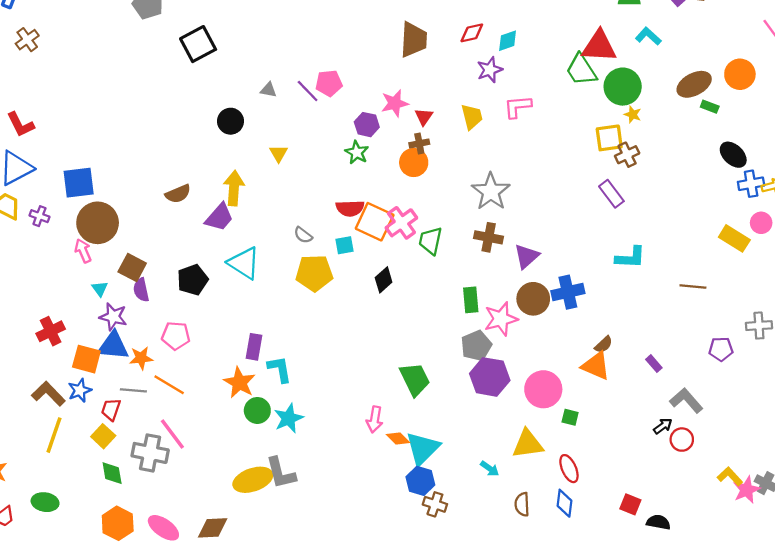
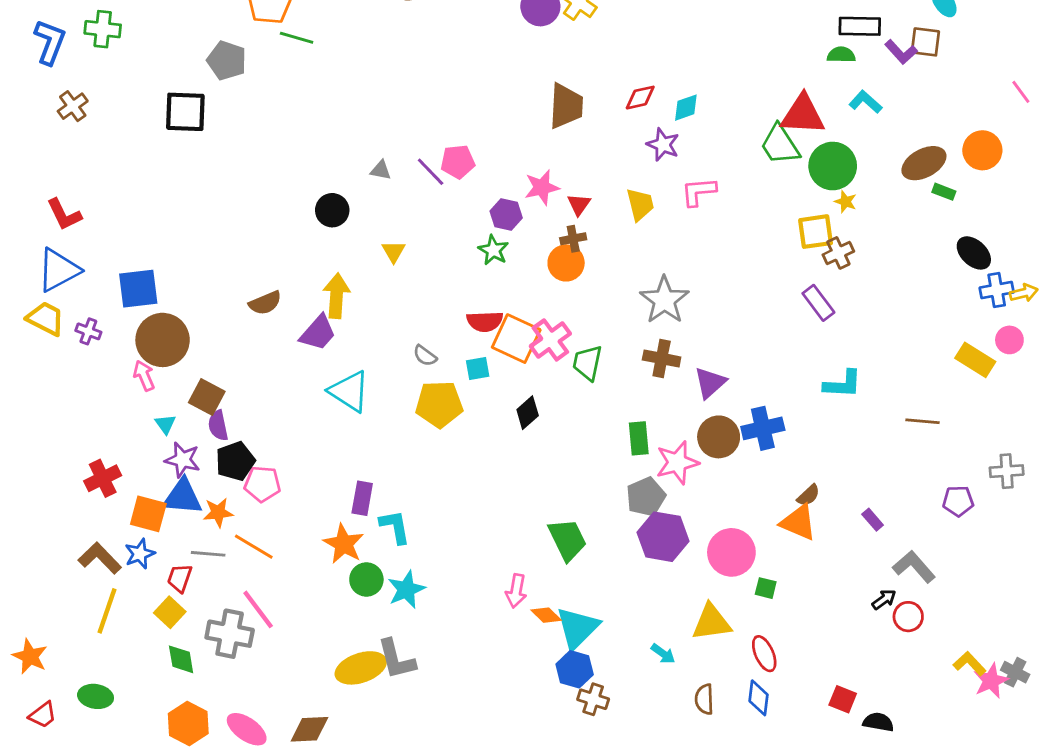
black square: (198, 44) -> (185, 112), moved, turned 30
purple star: (490, 70) -> (663, 145), turned -30
black pentagon: (193, 280) -> (235, 461), moved

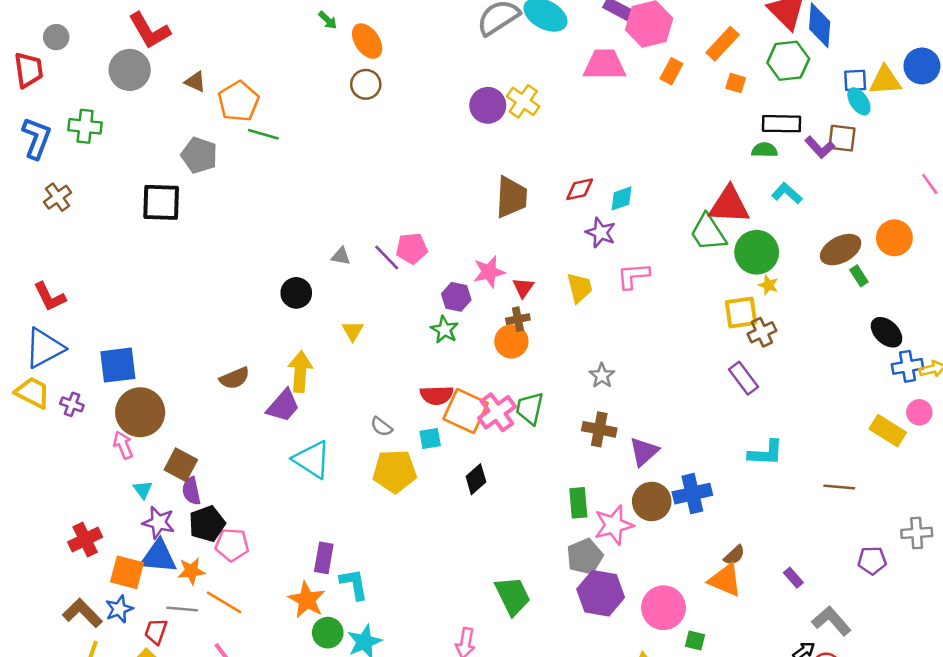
green rectangle: (944, 192) -> (859, 276), turned 36
gray star: (664, 300) -> (602, 376), size x0.6
green trapezoid: (587, 363) -> (530, 408), moved

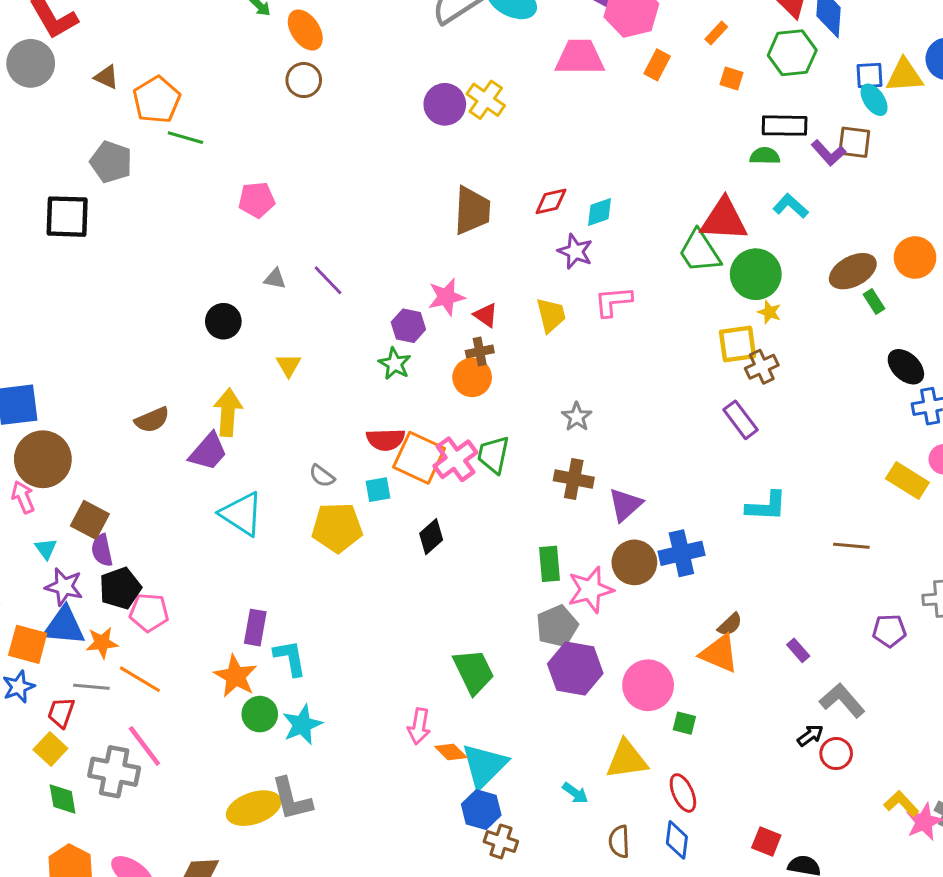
orange rectangle: (723, 44) -> (716, 33), size x0.6
pink pentagon: (412, 248) -> (257, 200), moved
red triangle: (523, 288) -> (486, 315), turned -30

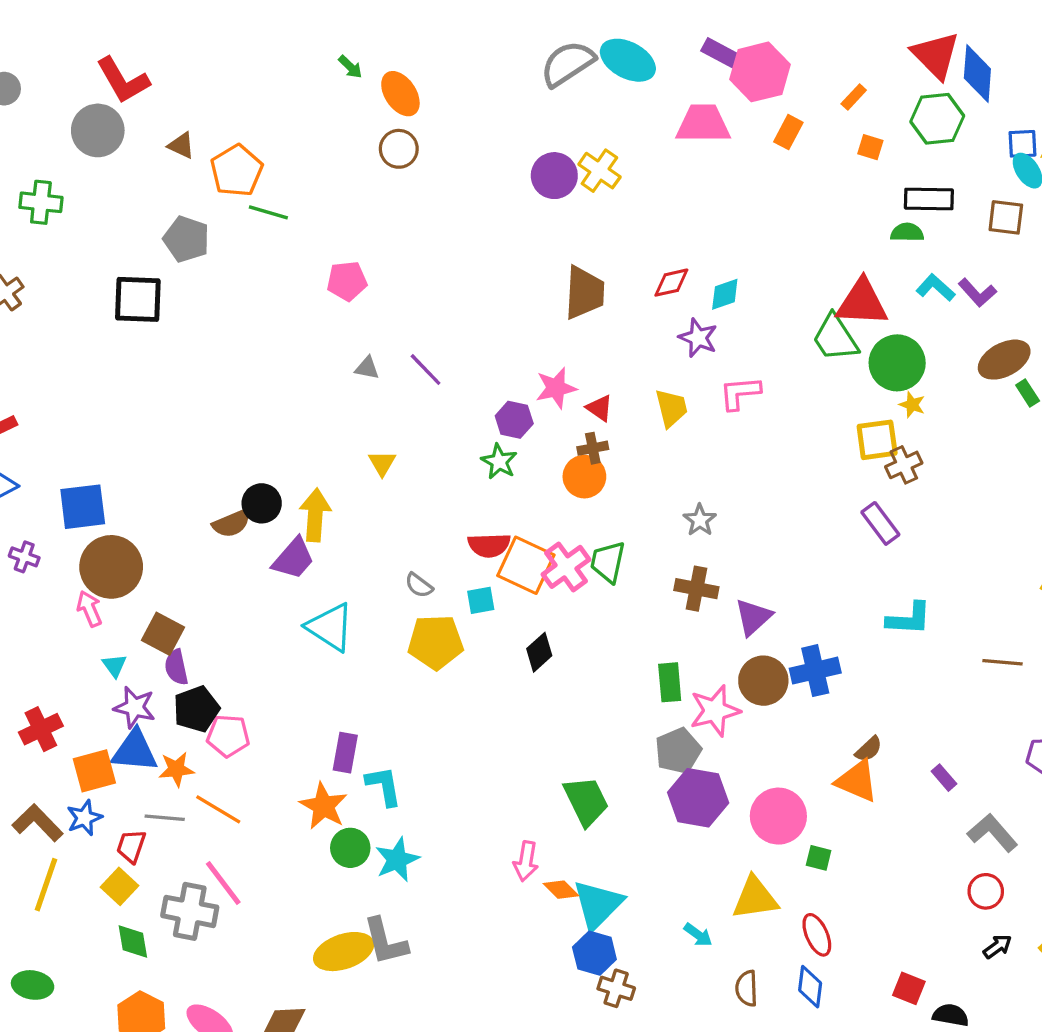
purple L-shape: (829, 153) -> (977, 293), moved
black circle: (223, 321) -> (262, 503), moved
orange square: (28, 644) -> (94, 771), turned -30
black arrow: (810, 735) -> (997, 947), moved

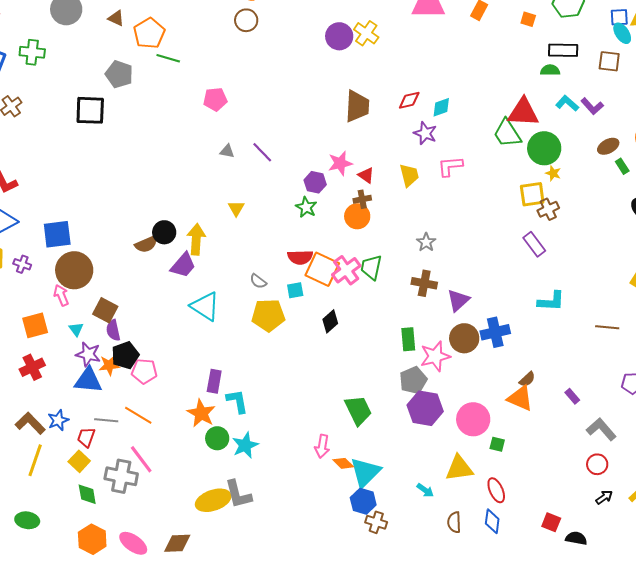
brown ellipse: (1004, 360) -> (608, 146), size x0.7
orange star: (176, 769) -> (109, 365), moved
orange square: (94, 771) -> (35, 325), moved

